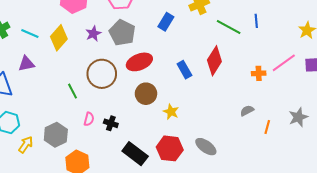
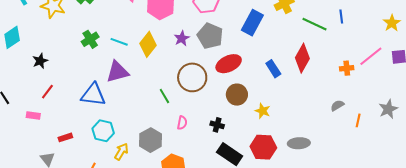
blue rectangle: (166, 22) -> (252, 23), size x1.4
purple triangle: (26, 64) -> (117, 72), size x1.4
black cross: (111, 123) -> (217, 125), moved
gray ellipse: (206, 147) -> (299, 143), turned -35

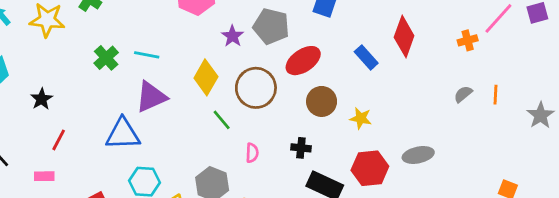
yellow diamond: (148, 44) -> (206, 77), moved
gray star: (388, 109) -> (541, 115), moved
orange line: (358, 120) -> (495, 95), moved

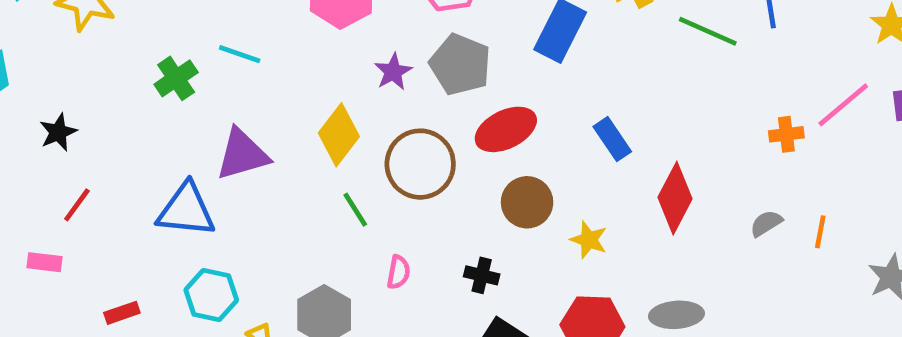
red diamond: (404, 36) -> (675, 198), moved
cyan line: (147, 55) -> (240, 54), moved

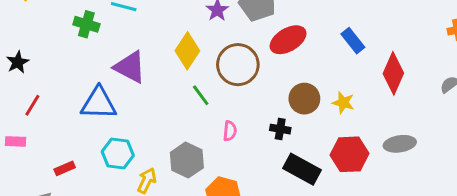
green cross: (176, 78) -> (86, 24), turned -35
purple triangle: (242, 154) -> (130, 67), turned 48
brown circle: (527, 202) -> (304, 99), moved

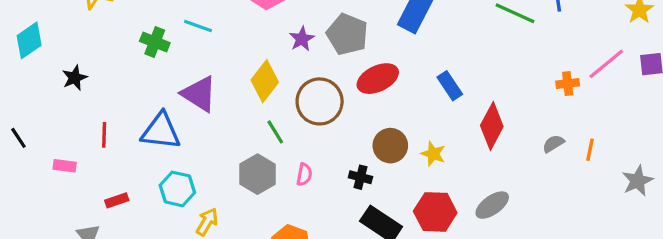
red line: (32, 105) -> (104, 135), moved, turned -35
gray ellipse: (400, 144) -> (492, 205), turned -32
gray hexagon: (187, 160) -> (258, 174), moved

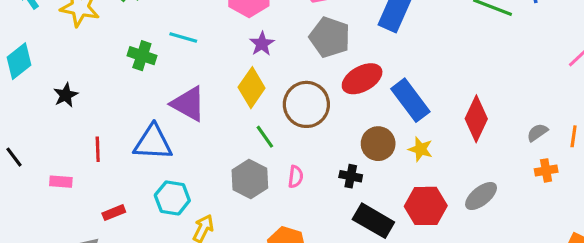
purple star: (302, 39) -> (262, 44), moved
orange cross: (568, 83) -> (546, 170), moved
blue rectangle: (450, 86) -> (410, 100), moved, size x1.5

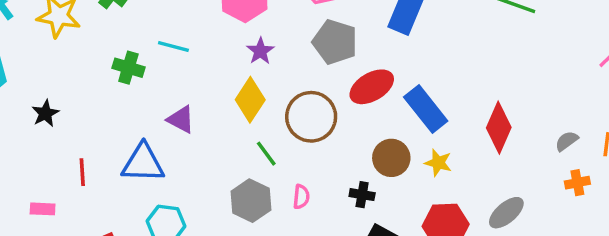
purple triangle: (188, 104) -> (181, 119), size x0.7

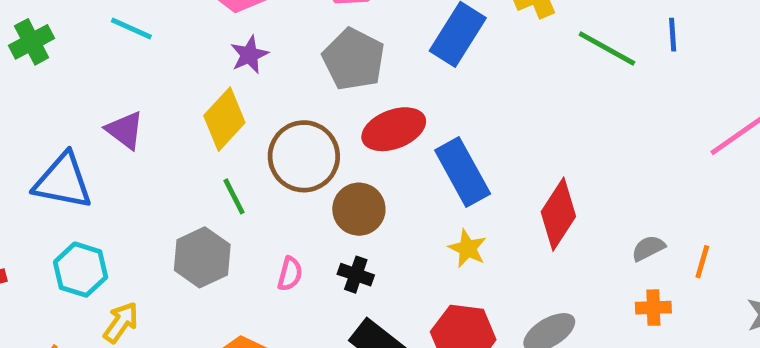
green cross: (128, 68) -> (32, 42), moved, turned 36
brown circle: (391, 158) -> (359, 209), moved
pink semicircle: (301, 197) -> (290, 274), moved

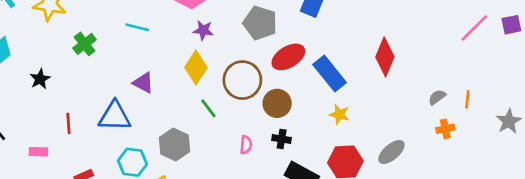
purple star: (249, 55) -> (203, 30), turned -30
red diamond: (558, 214) -> (385, 57), moved
gray hexagon: (202, 257) -> (175, 144), moved

